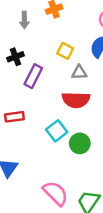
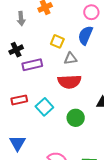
purple rectangle: (33, 76) -> (32, 65), turned 54
cyan square: (57, 131) -> (44, 107), moved

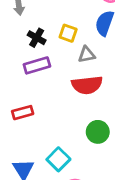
black cross: (16, 50) -> (37, 38), moved, turned -32
cyan square: (44, 107) -> (58, 159), moved

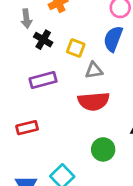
black cross: (37, 38) -> (43, 40), moved

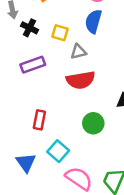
red rectangle: (27, 128) -> (39, 120), moved, turned -60

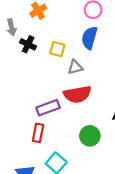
purple rectangle: (33, 65) -> (48, 108), moved

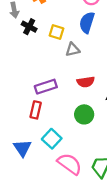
red semicircle: (77, 94) -> (86, 82), moved, size x0.7

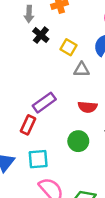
purple rectangle: (46, 87) -> (44, 103), turned -30
cyan square: (52, 139) -> (38, 159), turned 30

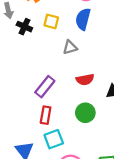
yellow square: (69, 47) -> (51, 21), moved
red rectangle: (28, 125) -> (46, 115), moved

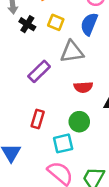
gray triangle: (70, 47) -> (72, 52), size x1.5
purple rectangle: (45, 87) -> (39, 71), moved
cyan square: (54, 139) -> (63, 143), moved

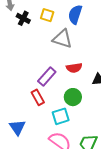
gray triangle: (72, 52) -> (62, 39), turned 30
purple rectangle: (39, 71) -> (47, 76), moved
red rectangle: (38, 119) -> (38, 97), turned -42

